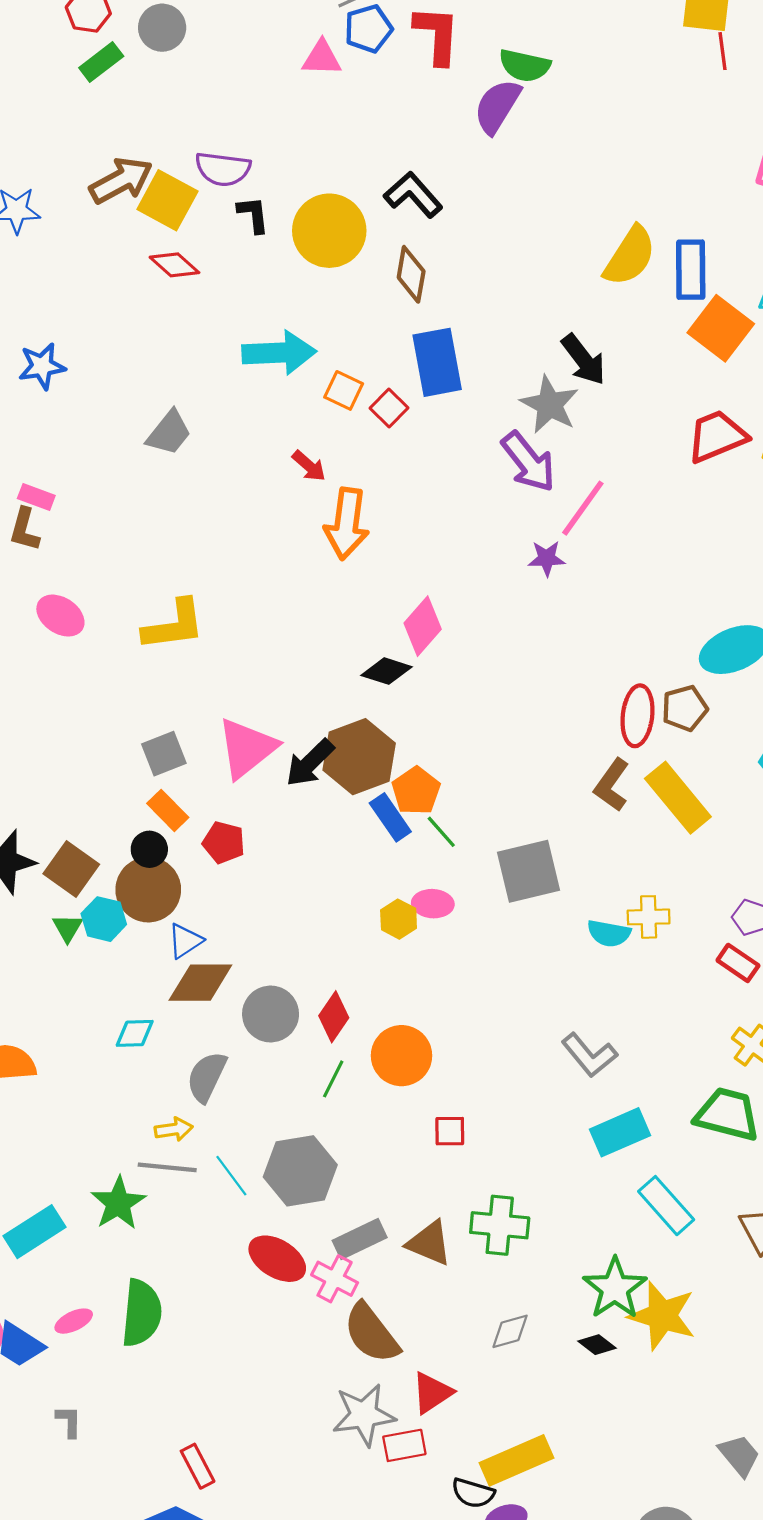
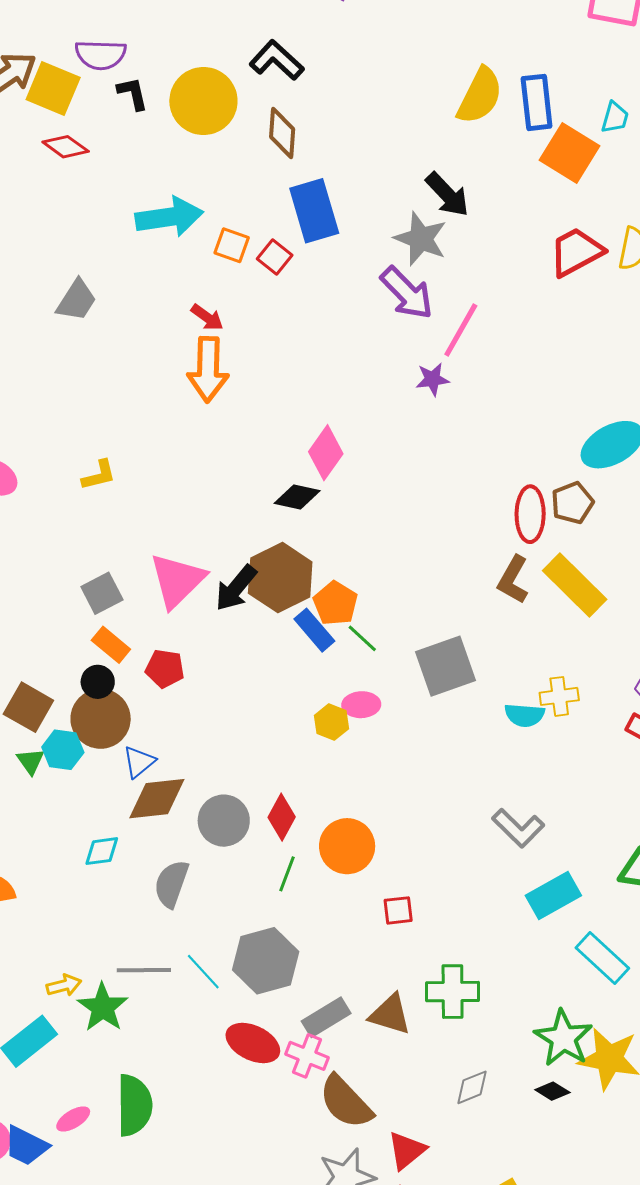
orange arrow: (347, 524) -> (208, 369), moved
yellow L-shape: (174, 625) -> (99, 475), size x0.6
yellow arrow: (174, 1129) -> (64, 985), moved

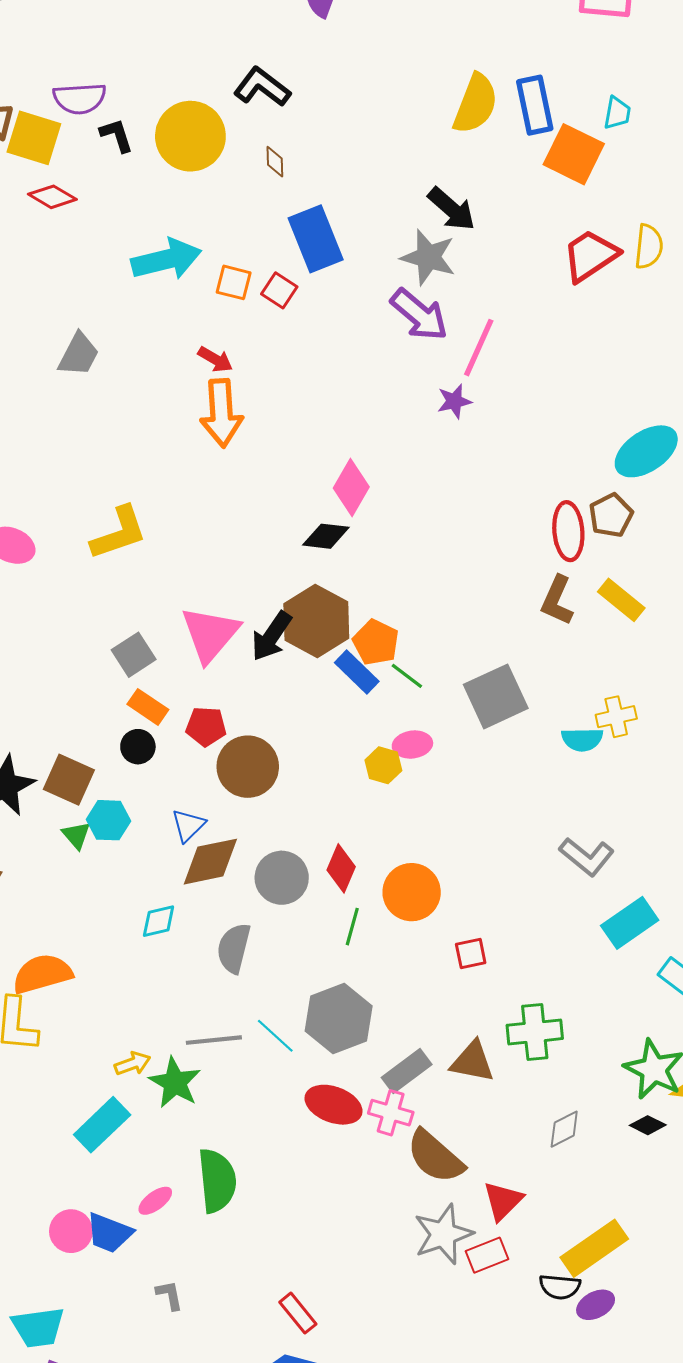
brown diamond: (282, 133) -> (275, 162), size x0.6
yellow L-shape: (99, 475) -> (119, 533), size x1.6
yellow rectangle: (575, 585) -> (621, 600), size x0.7
brown circle: (101, 719) -> (248, 767), moved

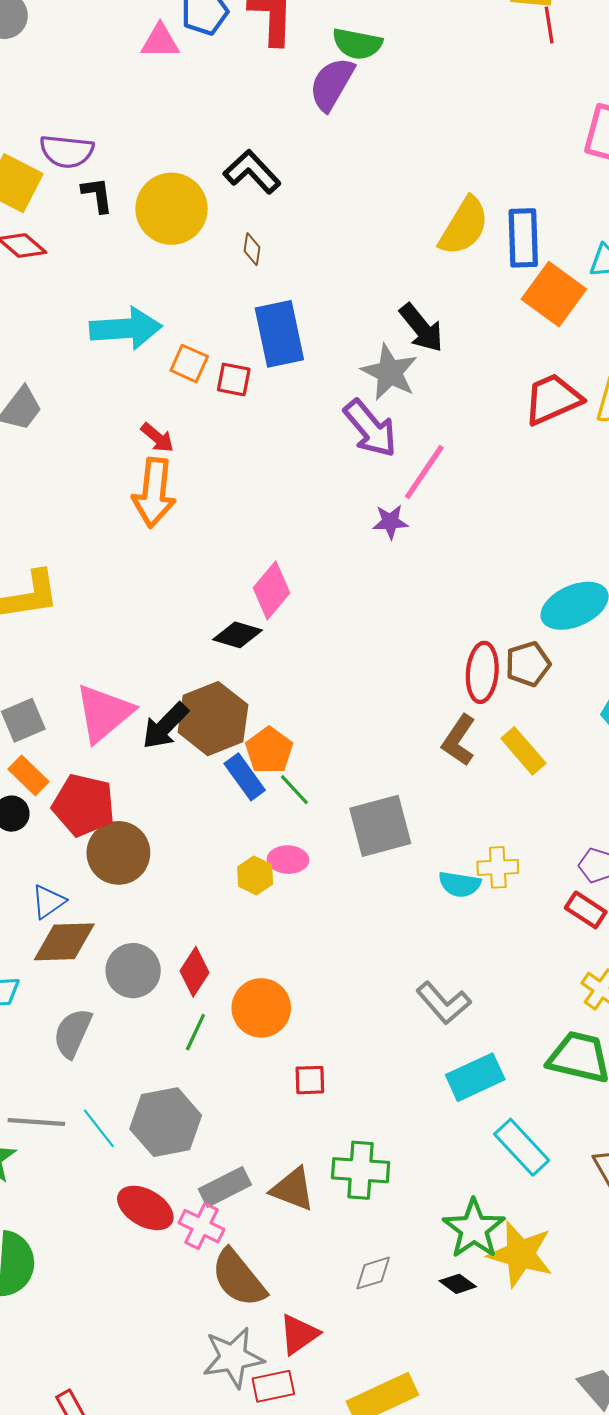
red square: (279, 290) -> (234, 379), turned -32
red pentagon: (206, 726) -> (84, 805), size x1.5

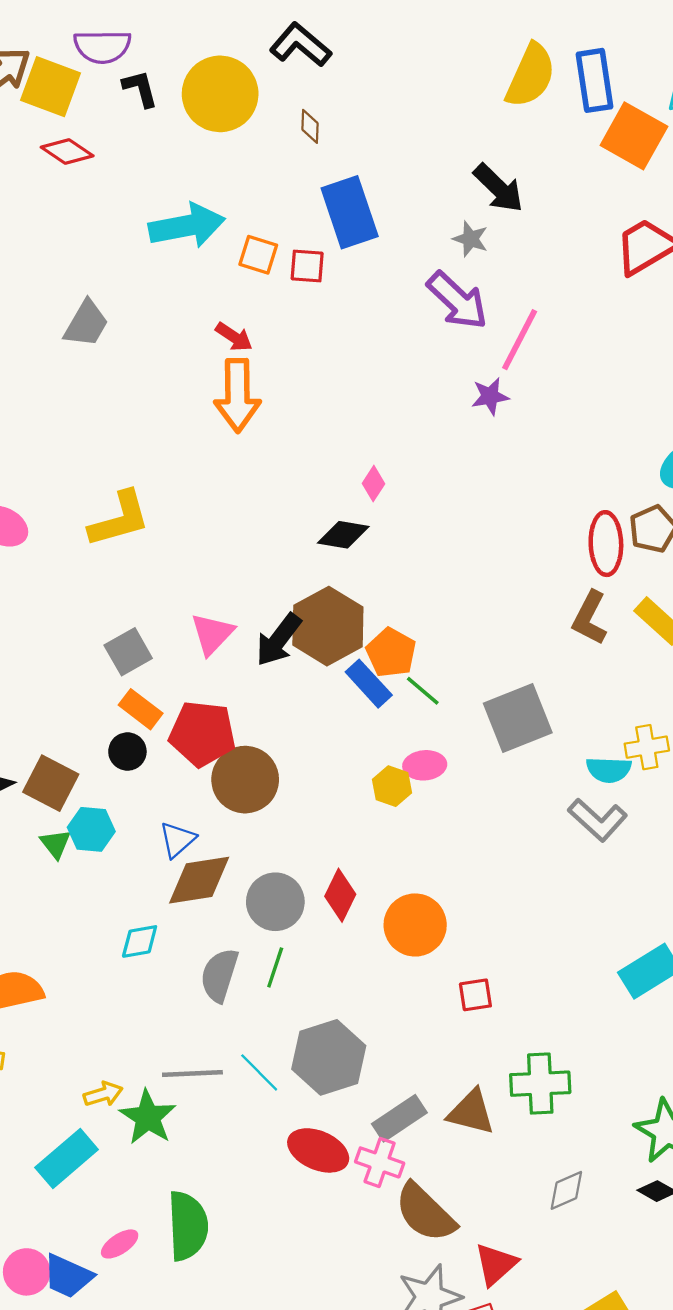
gray star: (390, 372) -> (470, 239), size x0.6
pink diamond: (271, 590) -> (373, 484), size x0.6
pink triangle: (104, 713) -> (212, 634), size x0.7
gray L-shape: (444, 1003) -> (598, 820), moved
green line: (195, 1032) -> (275, 967), moved

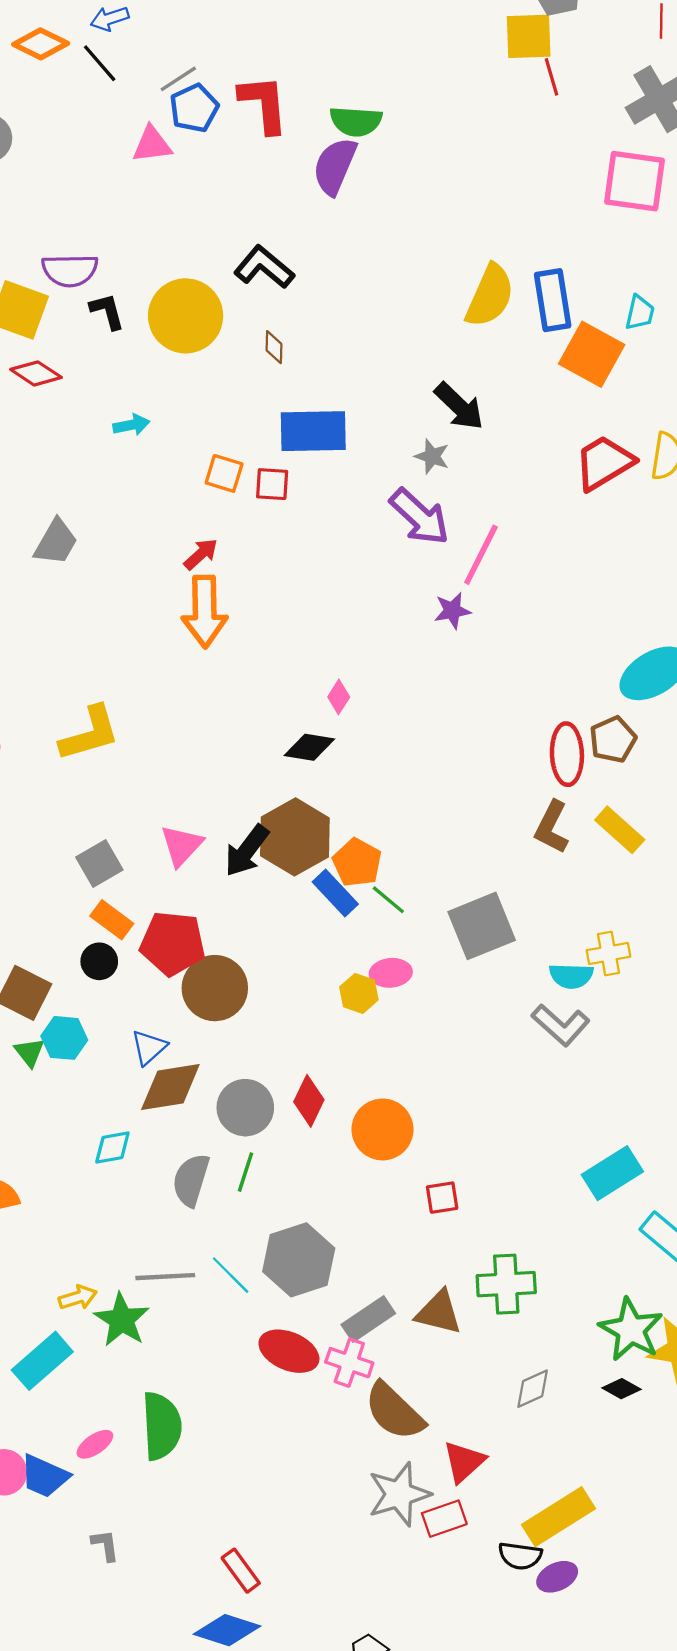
blue rectangle: (350, 212) -> (313, 431), turned -72
cyan arrow: (187, 226) -> (131, 425), moved, size x0.5
red arrow: (234, 337) -> (201, 554), turned -75

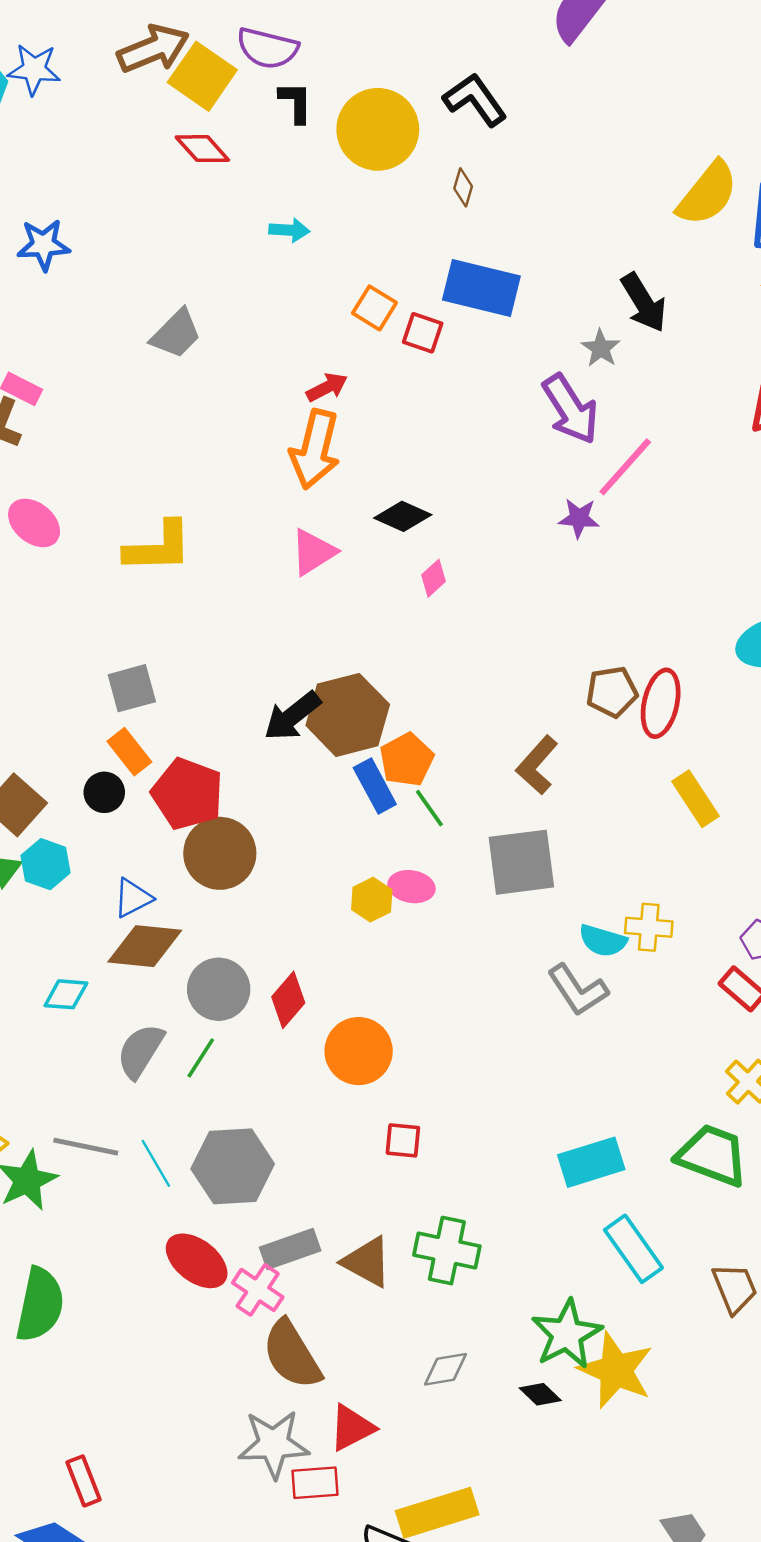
brown pentagon: (613, 740) -> (612, 692), moved
black diamond: (309, 747) -> (403, 516), moved
brown L-shape: (552, 827) -> (537, 765), moved
pink triangle: (182, 845) -> (313, 552), moved

